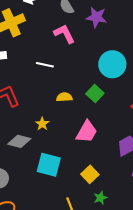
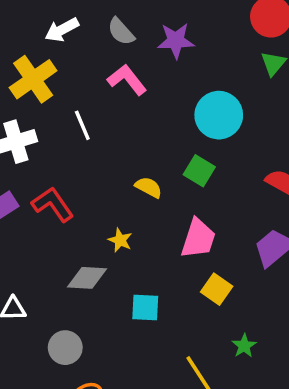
white line: (45, 65) -> (82, 125), moved, turned 66
yellow semicircle: (64, 97) -> (149, 187), turned 42
cyan square: (49, 165) -> (145, 308), size x0.7
yellow square: (90, 174) -> (217, 289), moved

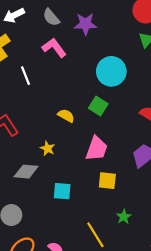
yellow square: (217, 289) -> (107, 181), turned -30

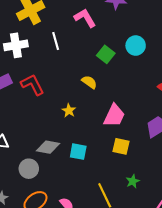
cyan circle: (111, 71) -> (136, 46), size x0.7
green square: (98, 106) -> (106, 54), moved
gray diamond: (26, 172) -> (48, 147), moved

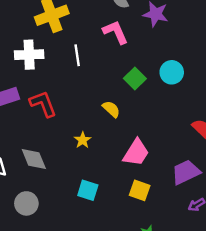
gray diamond: (48, 147) -> (34, 159), moved, turned 50

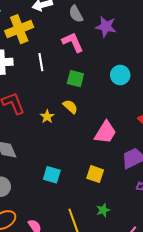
green square: (135, 78) -> (75, 79), moved, turned -30
yellow star: (83, 140) -> (47, 117), moved
pink trapezoid: (136, 153) -> (105, 132), moved

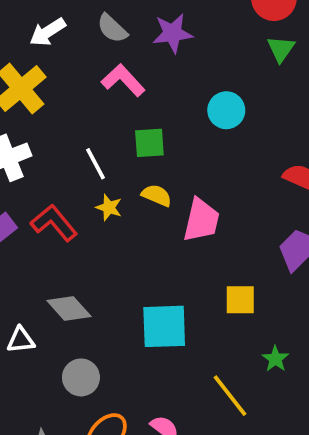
white line: (41, 62) -> (96, 164), moved
yellow star: (47, 117) -> (109, 207), moved
pink trapezoid: (105, 132) -> (201, 220), moved
cyan square: (52, 175) -> (164, 326), size x1.5

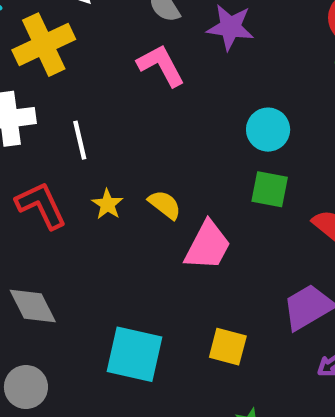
green square: (149, 143) -> (270, 189), moved
white line: (96, 164) -> (80, 140), moved

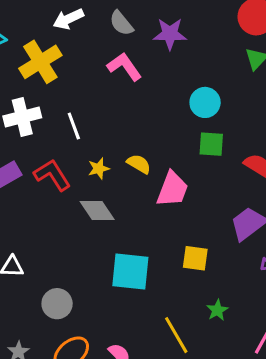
yellow star: (107, 204) -> (99, 169), turned 30
gray diamond: (33, 306) -> (97, 211), moved

